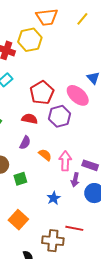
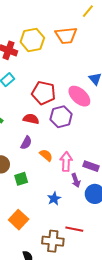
orange trapezoid: (47, 17) -> (66, 35), moved
yellow line: (82, 19) -> (88, 11), moved
red pentagon: (42, 93) -> (44, 93), turned -30
purple arrow: (75, 180) -> (76, 180), turned -32

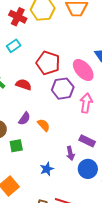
red semicircle: (31, 119) -> (24, 85), moved
purple semicircle: (26, 143) -> (24, 119), moved
pink arrow: (66, 162) -> (86, 103), moved

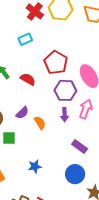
purple arrow: (70, 153) -> (65, 115), moved

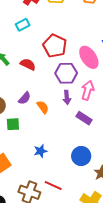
purple rectangle: (80, 146) -> (84, 118), moved

